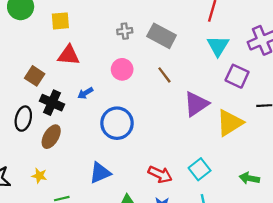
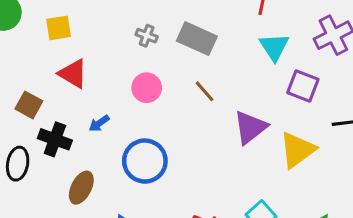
gray cross: (125, 31) -> (147, 36), turned 32
red triangle: (69, 55) -> (73, 74), turned 30
brown ellipse: (51, 137) -> (81, 188), moved

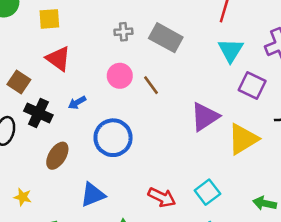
gray cross: (147, 36) -> (123, 32), turned -30
brown line: (205, 91) -> (151, 85), moved

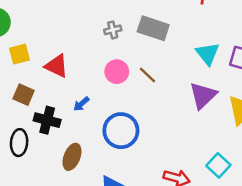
yellow square: (49, 19) -> (20, 54), moved
cyan triangle: (231, 50) -> (208, 54), moved

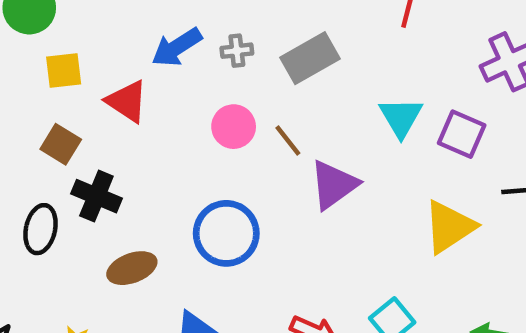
gray rectangle: (153, 28) -> (310, 58), turned -56
purple triangle: (203, 95) -> (334, 185), moved
blue arrow: (81, 104) -> (177, 47), moved, size x1.6
brown ellipse: (72, 157) -> (132, 268), turned 40

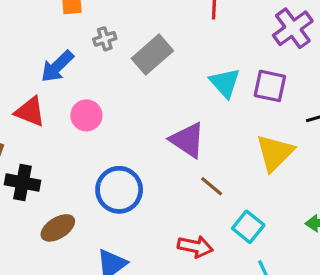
gray cross: (237, 51) -> (105, 39), moved
pink circle: (234, 127) -> (86, 115), moved
brown line: (288, 140) -> (212, 186), moved
purple triangle: (334, 185) -> (187, 140), turned -39

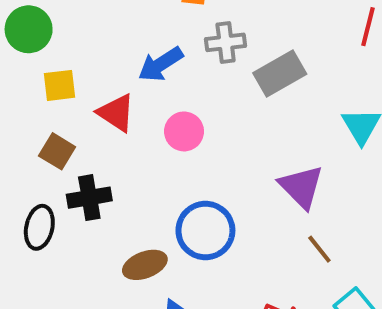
gray cross: (105, 39) -> (226, 42), size x1.4
black cross: (23, 183) -> (89, 198), turned -32
brown ellipse: (58, 228) -> (145, 265), moved

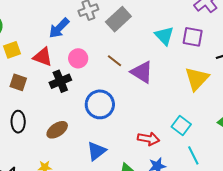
black cross: (89, 198) -> (60, 81), moved
brown line: (319, 249) -> (115, 61), moved
brown ellipse: (145, 265) -> (57, 130), moved

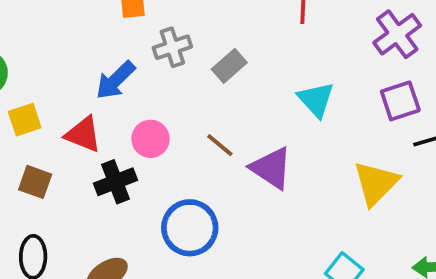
gray rectangle: (118, 19) -> (229, 66), size x0.7
purple square: (193, 37) -> (400, 101), moved, turned -30

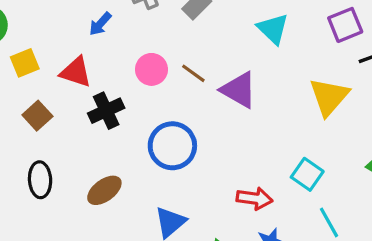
blue arrow: (115, 80) -> (100, 24), size x0.7
pink circle: (151, 139) -> (151, 69), moved
brown square: (35, 182) -> (37, 116), turned 32

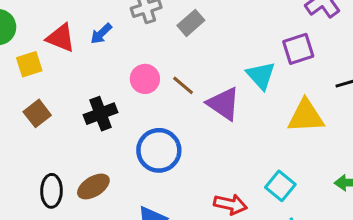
purple square: (345, 25) -> (298, 49), moved
cyan triangle: (273, 29) -> (261, 76), moved
red triangle: (76, 72) -> (61, 38), moved
yellow triangle: (329, 97) -> (306, 116), turned 42
black ellipse: (40, 180) -> (51, 191), moved

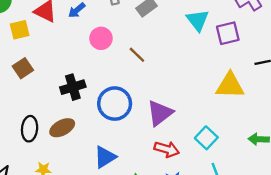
cyan triangle: (261, 76) -> (198, 20), moved
pink circle: (145, 79) -> (101, 38), moved
purple triangle: (224, 104) -> (160, 113), moved, turned 44
black cross: (101, 114) -> (73, 87), moved

